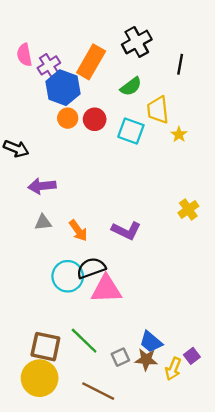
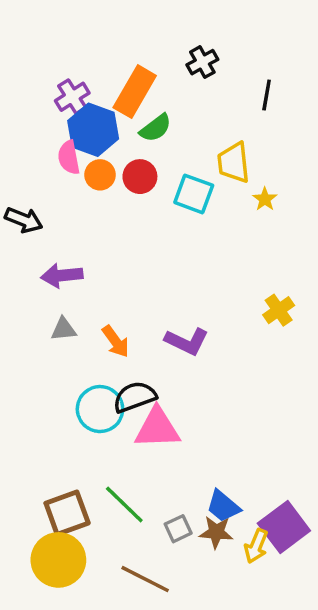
black cross: (137, 42) -> (202, 62), size x0.7
pink semicircle: (24, 55) -> (69, 157), moved
green semicircle: (131, 86) -> (156, 128), moved
brown square: (45, 347) -> (67, 513), turned -32
purple square: (192, 356) -> (284, 527), size x2.0

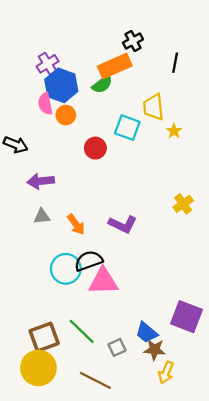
orange rectangle: (135, 92) -> (115, 66), moved, turned 36
red circle: (140, 177) -> (95, 148), moved
purple square: (284, 527) -> (187, 317), moved, turned -32
brown star: (216, 532) -> (155, 350), moved
yellow arrow: (256, 546) -> (166, 372), moved

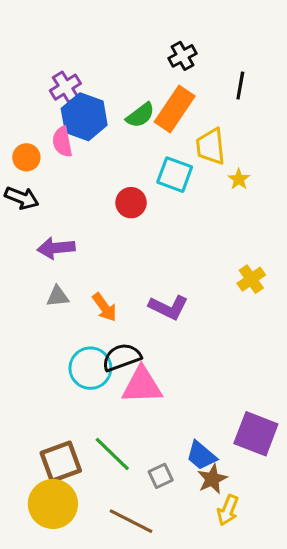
orange rectangle: (115, 66) -> (175, 109), moved, turned -32
orange circle: (66, 115) -> (26, 157), moved
brown star: (155, 350) -> (212, 479), turned -30

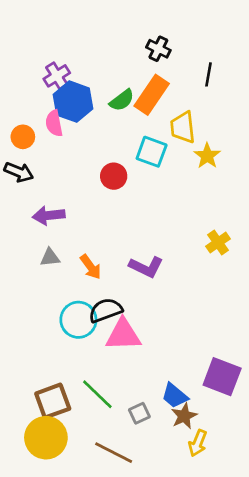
black cross: (183, 56) -> (158, 49), turned -35
yellow star: (239, 179) -> (207, 156), size x1.4

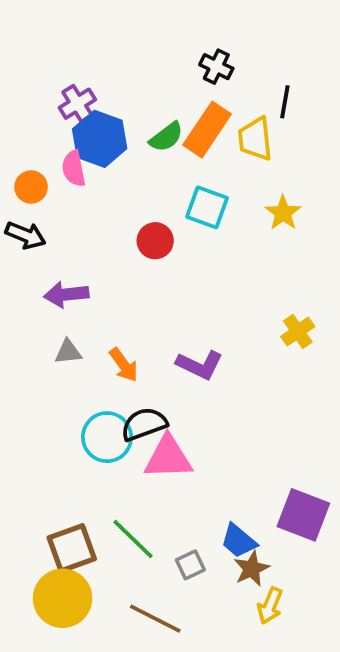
yellow trapezoid: (183, 127) -> (255, 139), moved

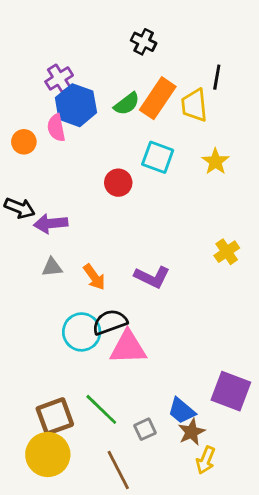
black cross: (216, 67) -> (144, 42), moved
black arrow: (26, 235) -> (20, 208), moved
brown line: (155, 619) -> (118, 470), turned 36

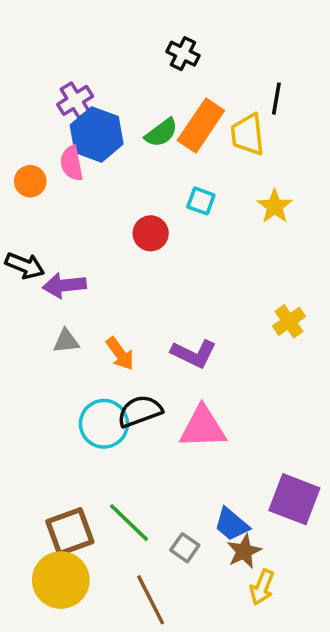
cyan square: (158, 157) -> (201, 201), size x0.7
pink triangle: (128, 347) -> (203, 427), moved
gray square: (145, 429) -> (185, 548), turned -30

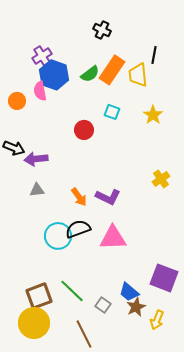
orange arrow: (120, 354) -> (79, 197), moved
yellow arrow: (262, 587) -> (157, 320), moved

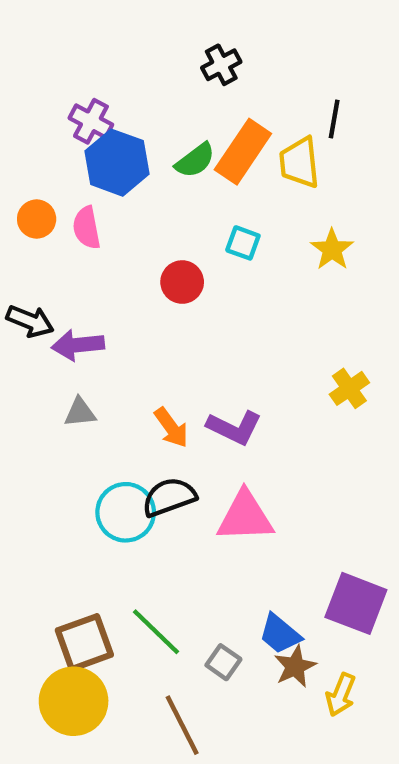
black cross: (102, 30) -> (221, 65), turned 36
purple cross: (42, 56) -> (91, 121), turned -30
pink semicircle: (40, 91) -> (87, 228), moved

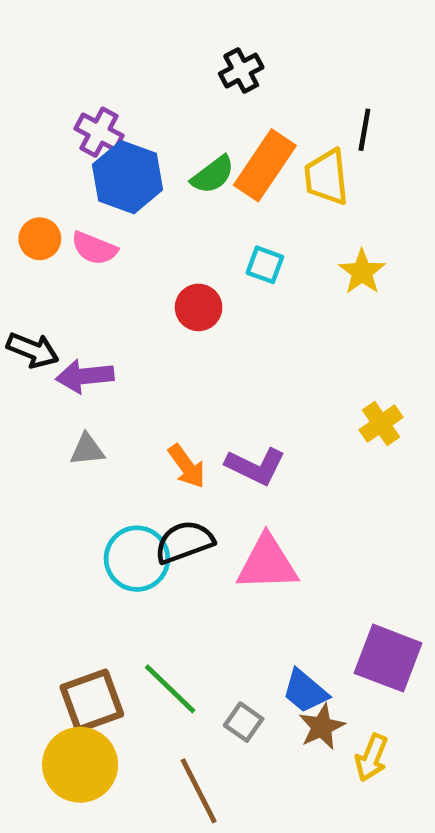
pink semicircle: (87, 228) -> (94, 248), turned -57

